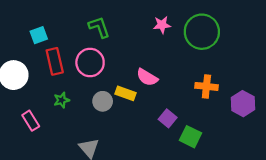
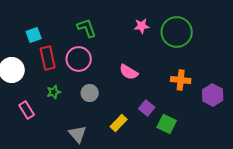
yellow rectangle: (125, 93) -> (119, 123), moved, turned -66

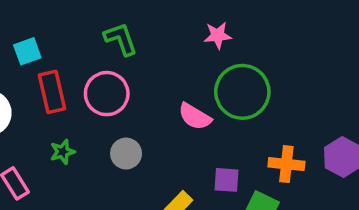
green circle: (177, 32) -> (242, 92), moved
orange cross: (181, 80) -> (286, 164), moved
purple square: (147, 108) -> (226, 180), turned -35

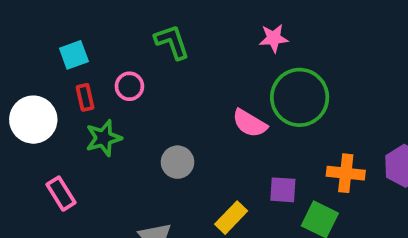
red rectangle: (52, 92) -> (85, 97), moved, size x0.6
pink circle: (107, 94) -> (129, 86), moved, size x0.6
green star: (63, 152) -> (104, 138), moved, size x1.4

